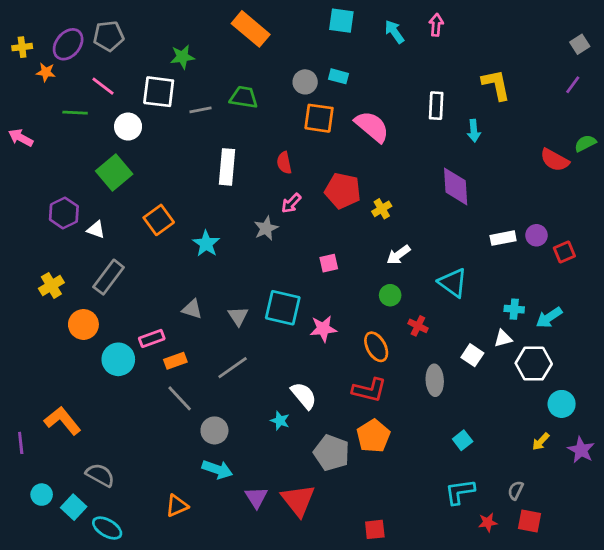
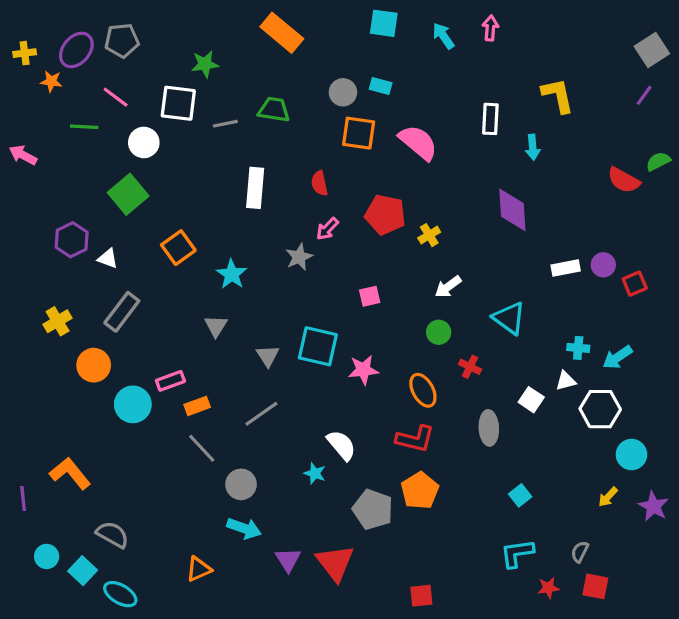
gray square: (580, 44) -> (652, 50), size x1.5
gray triangle: (192, 309) -> (216, 326), moved, turned 45

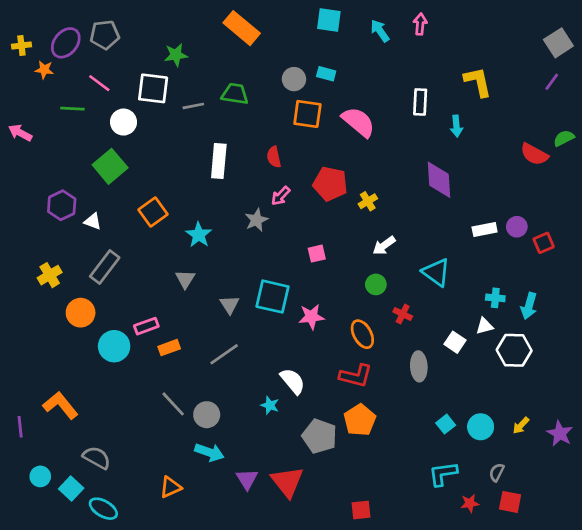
cyan arrow: (617, 357) -> (529, 306), turned -40
gray line: (202, 448) -> (173, 404), moved
cyan circle: (632, 455) -> (481, 427), moved

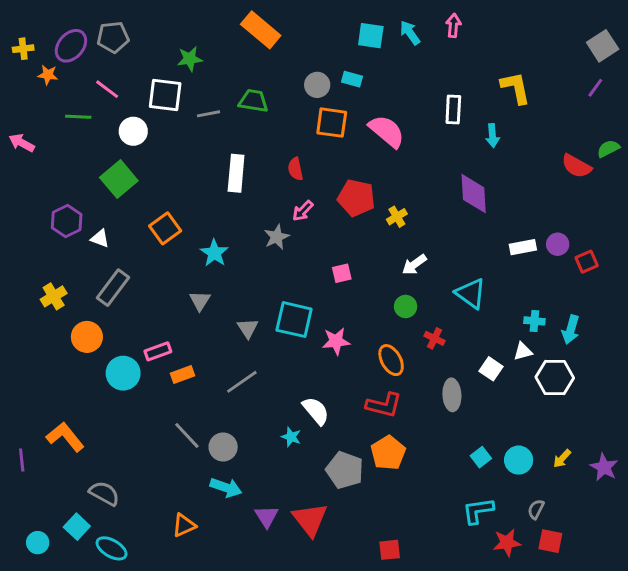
cyan square: (329, 20) -> (371, 36), moved
cyan circle: (40, 476) -> (38, 543), moved
red star: (470, 503) -> (507, 543), size x1.4

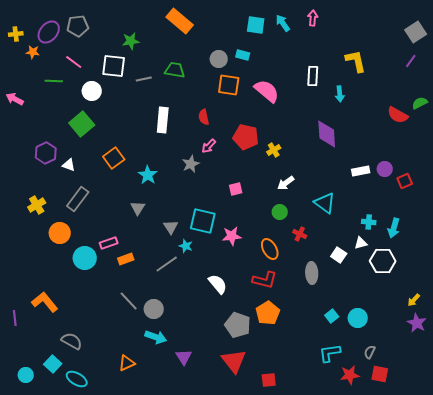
cyan star: (291, 437) -> (186, 246), moved
yellow arrow: (562, 459) -> (414, 300), moved
red triangle: (310, 519) -> (234, 361), moved

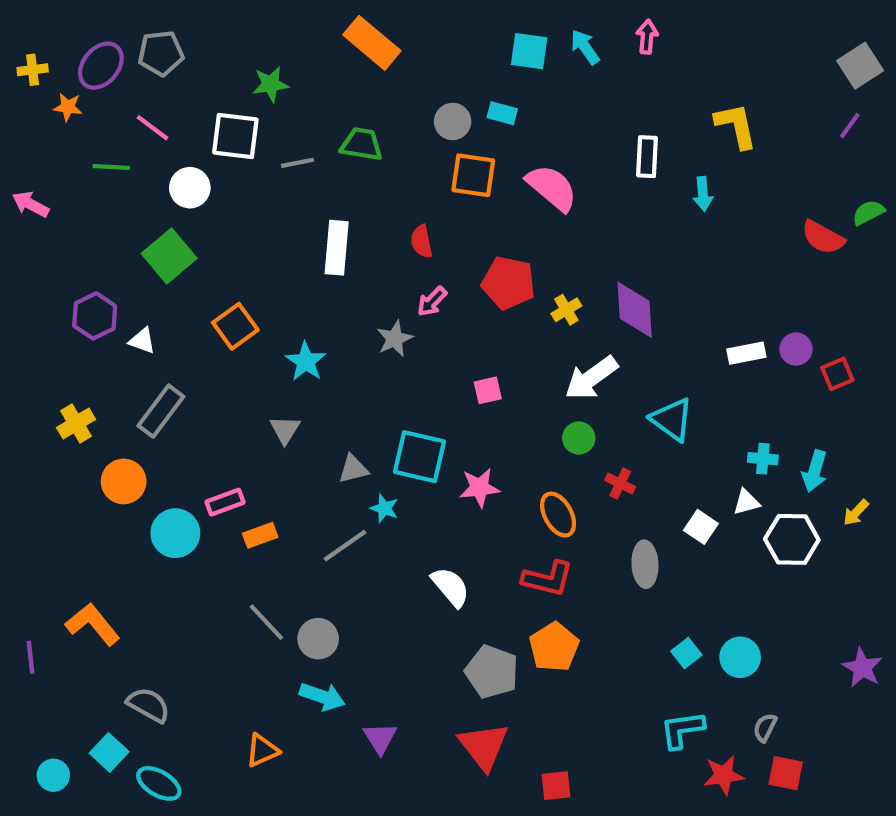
purple diamond: (327, 134) -> (635, 310), moved
white arrow: (286, 183) -> (591, 378), size x1.5
gray triangle: (171, 227) -> (353, 469), turned 49
yellow arrow: (414, 300) -> (856, 512), moved

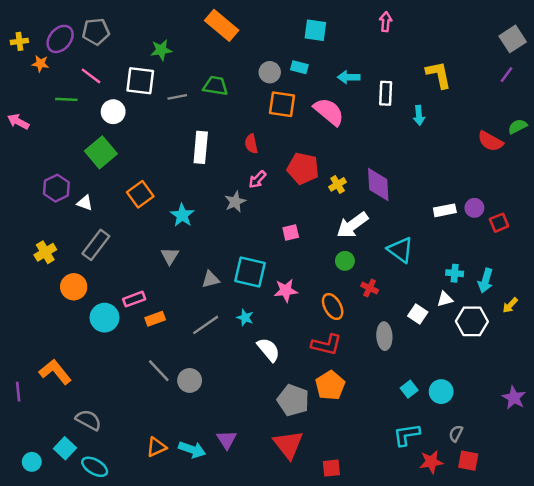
cyan arrow: (585, 47) -> (349, 77), moved, turned -55
cyan star: (384, 508) -> (245, 318), moved
cyan arrow: (322, 697) -> (192, 450), moved

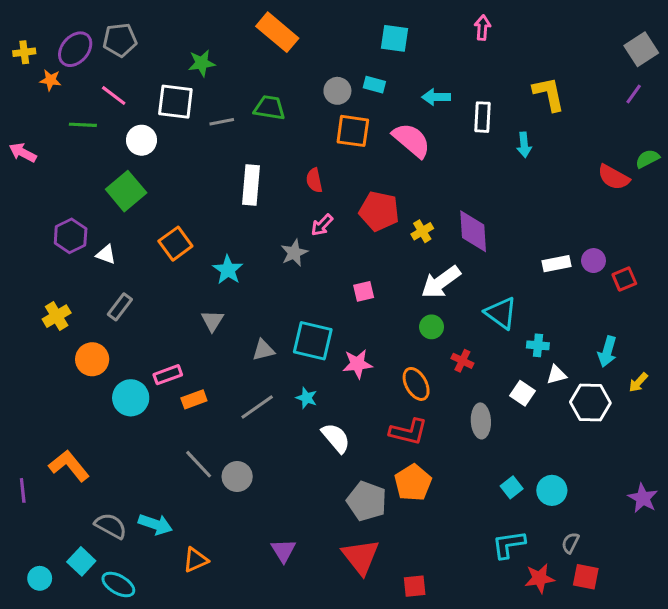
gray rectangle: (96, 245) -> (120, 307), size x0.7
cyan cross: (455, 273) -> (538, 345), moved
cyan arrow: (192, 450) -> (155, 524), moved

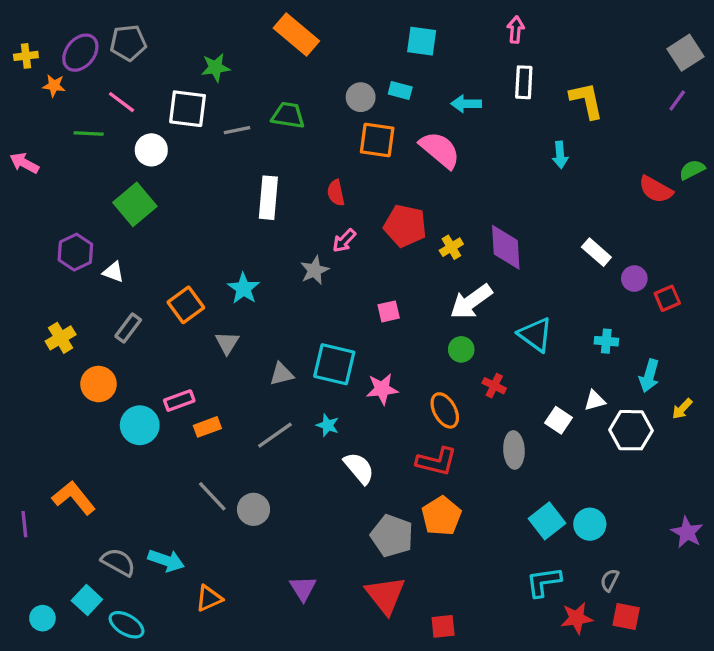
white rectangle: (482, 117) -> (524, 82), moved
orange square: (175, 244) -> (186, 305), moved
white rectangle: (556, 264) -> (596, 252), moved, turned 52
cyan cross: (538, 345) -> (606, 341), moved
cyan square: (512, 487) -> (547, 521), size x1.5

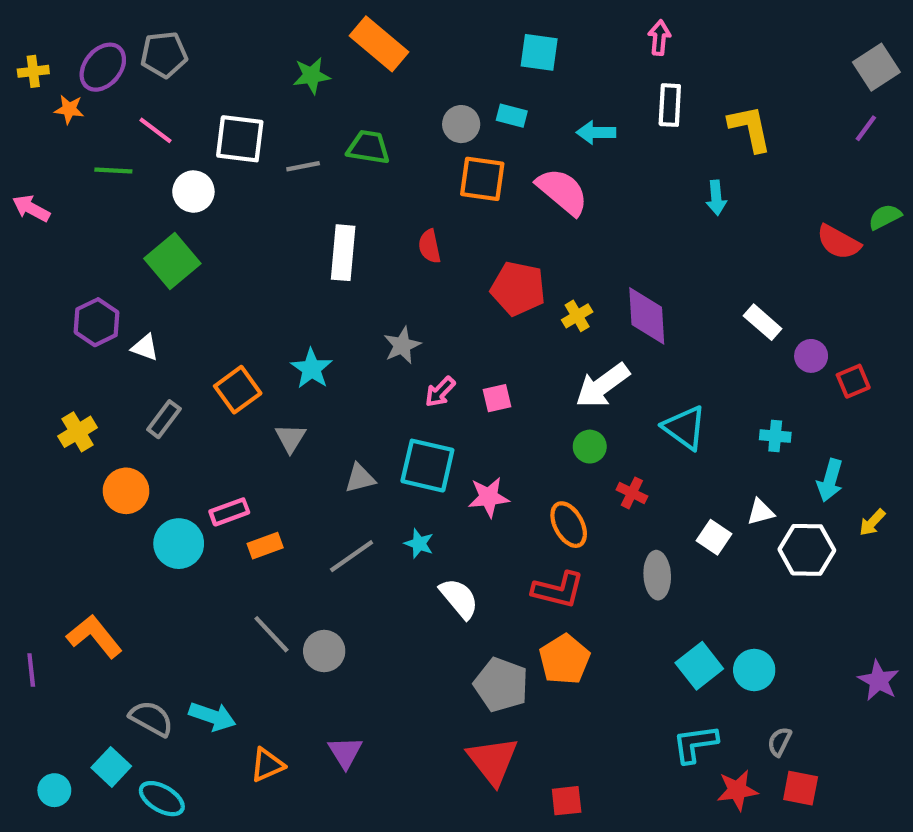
green star: (216, 67) -> (311, 76), moved
pink arrow: (344, 241) -> (440, 392), moved
purple triangle: (303, 588) -> (345, 752), moved

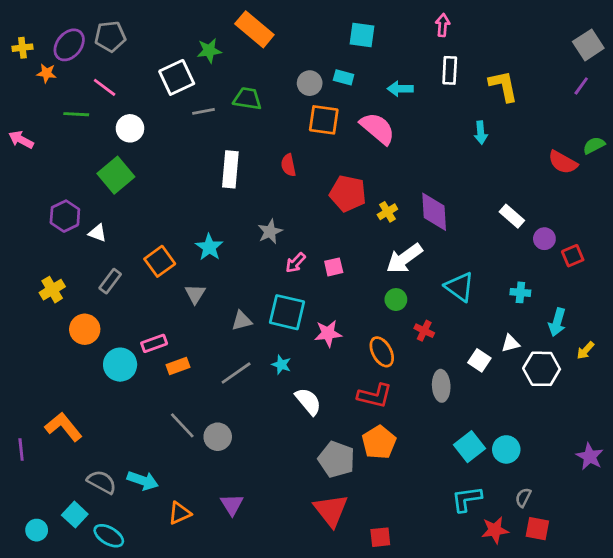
white square: (240, 139) -> (177, 77), moved, turned -32

